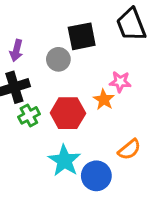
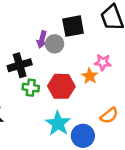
purple arrow: (16, 50) -> (42, 39), moved
green cross: (29, 115) -> (31, 88), turned 35

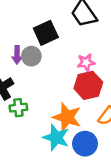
orange star: (90, 76) -> (67, 117), moved, size x1.6
red hexagon: (61, 86) -> (88, 85), moved

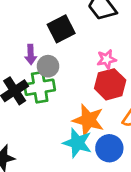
gray circle: (31, 56) -> (48, 66), moved
green cross: (18, 108) -> (40, 87), moved, size x1.5

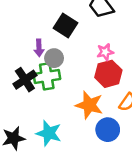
black square: (61, 29) -> (65, 25), turned -30
cyan star: (77, 143) -> (49, 133), moved

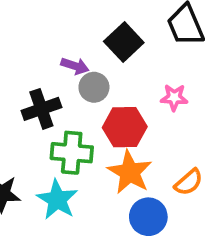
purple arrow: (39, 48) -> (75, 66), turned -84
red hexagon: (108, 74) -> (125, 127), moved
green cross: (47, 76) -> (72, 153), moved

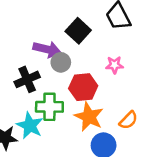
purple arrow: (75, 66) -> (47, 49), size x1.5
cyan star: (57, 200) -> (30, 126), moved

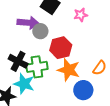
pink star: (114, 65) -> (81, 15), moved
black cross: (27, 79) -> (18, 61), moved, turned -30

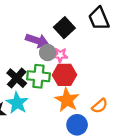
pink star: (81, 15) -> (60, 55), moved
green cross: (37, 67) -> (38, 76), moved

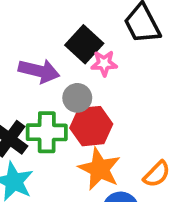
gray circle: (48, 53) -> (77, 98), moved
pink star: (60, 55) -> (104, 63), moved

